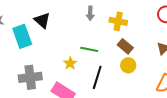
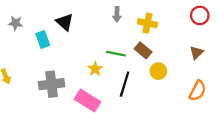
cyan rectangle: (22, 36) -> (43, 39), size x0.7
brown rectangle: (125, 46) -> (143, 50), moved

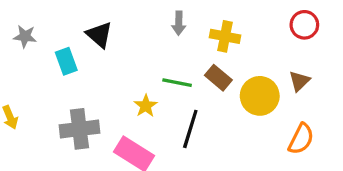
yellow circle: (158, 71) -> (260, 96), moved, size x1.5

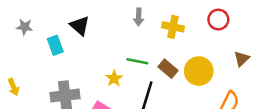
red circle: (304, 25) -> (218, 20), moved
brown rectangle: (218, 78) -> (168, 69), moved
brown triangle: (299, 81) -> (242, 59), moved

